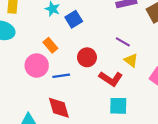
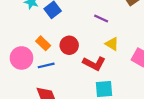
purple line: (123, 42) -> (101, 19), moved
orange rectangle: (50, 45) -> (43, 43), moved

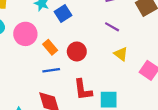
pink circle: (21, 58) -> (25, 34), moved
red L-shape: (94, 63) -> (83, 90), moved, turned 50

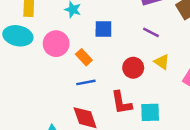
blue square: (63, 14) -> (103, 29), moved, turned 35
red circle: (77, 51) -> (133, 68), moved

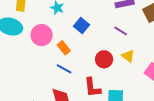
blue square: (103, 29) -> (82, 26), turned 35
blue line: (86, 82) -> (64, 69), turned 35

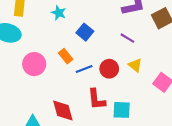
pink circle: (42, 35) -> (34, 64), moved
blue line: (64, 69) -> (84, 69), moved, turned -49

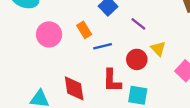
purple line: (127, 38) -> (138, 24), moved
red circle: (109, 69) -> (137, 59), moved

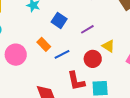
purple line: (138, 24) -> (87, 29), turned -56

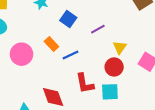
yellow triangle: (108, 46) -> (120, 47), turned 32
red circle: (93, 59) -> (114, 67), moved

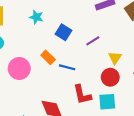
blue line: (70, 55) -> (67, 67), turned 42

